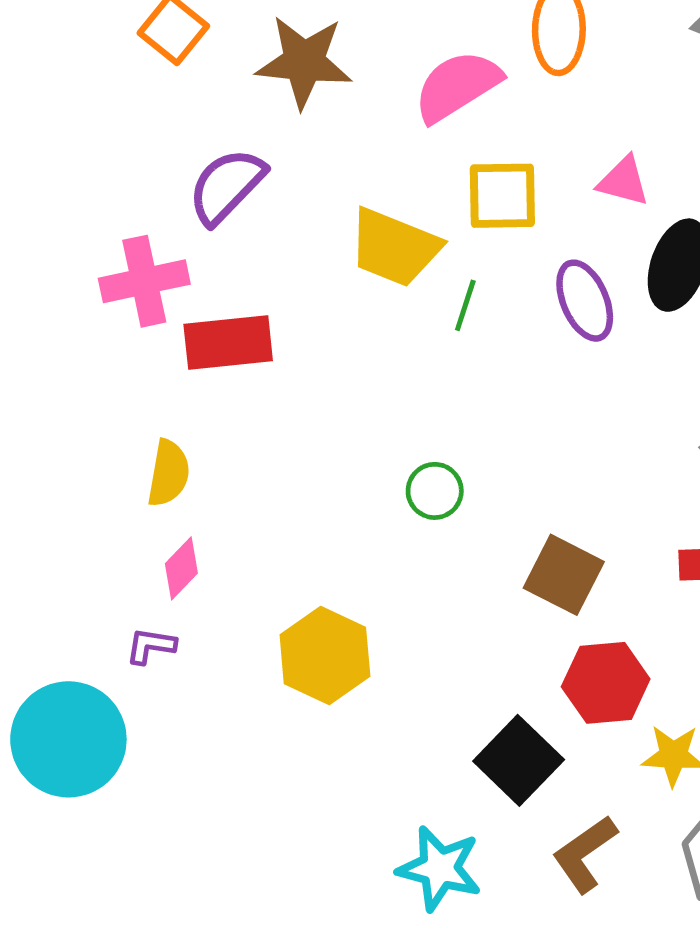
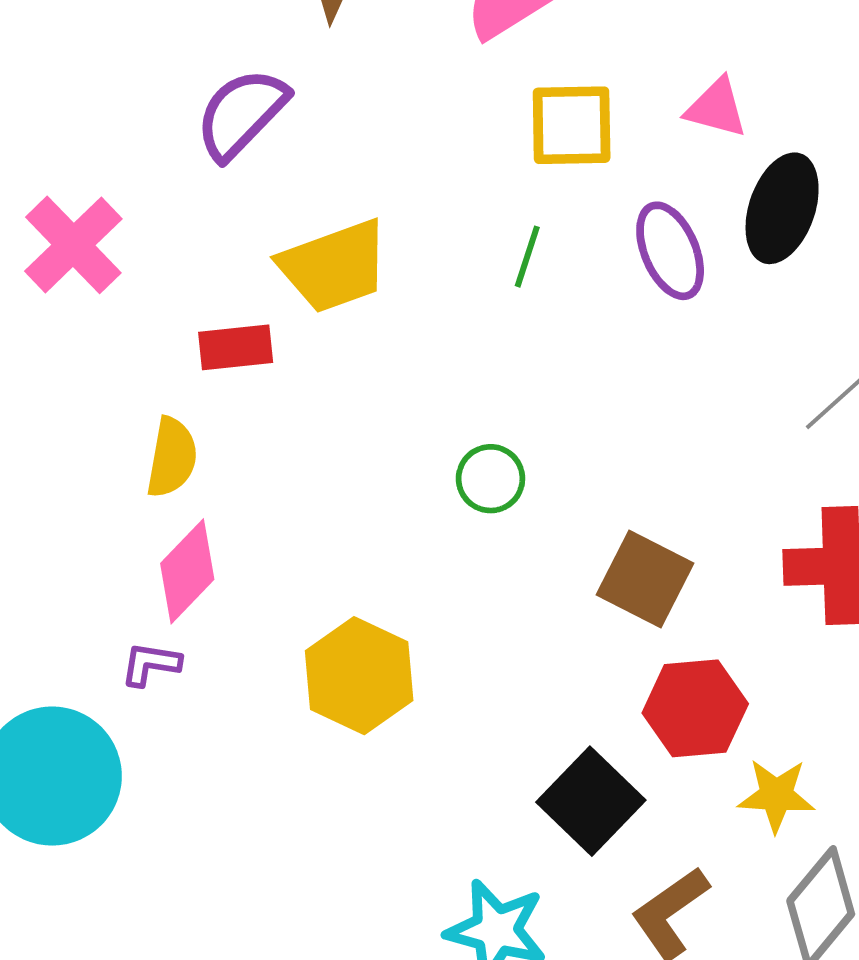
yellow trapezoid: (394, 247) -> (334, 266), moved, turned -42
pink cross: (144, 281) -> (73, 245), moved, turned -32
red rectangle: (228, 343) -> (236, 347), moved, size x0.7
pink diamond: (181, 568) -> (187, 571), size x1.4

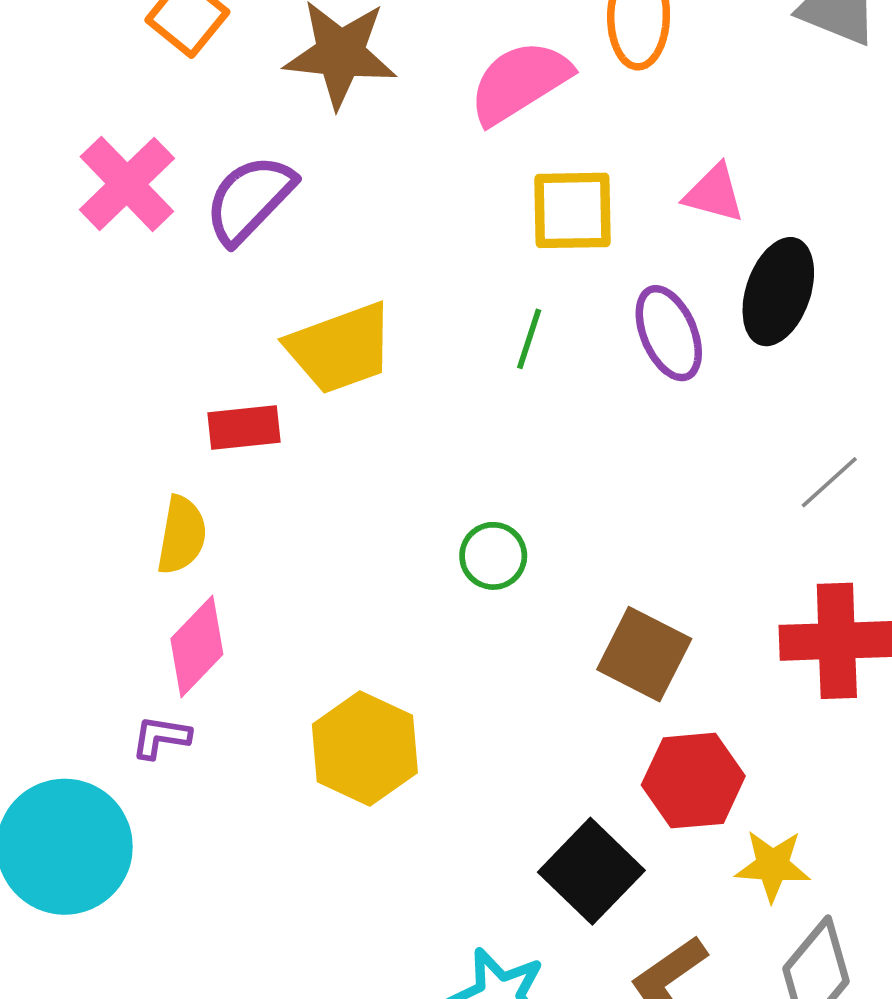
pink cross: (73, 245) -> (127, 184), moved

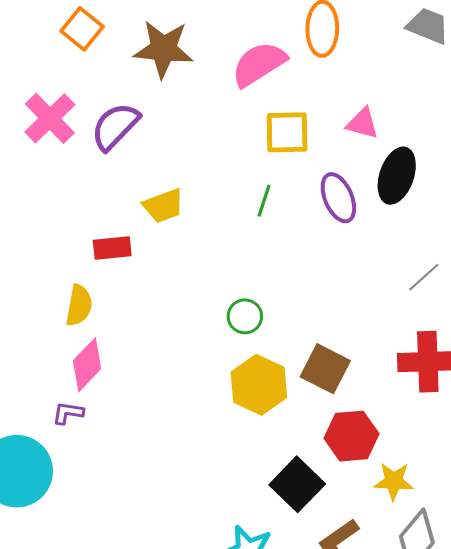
yellow trapezoid: (340, 348) -> (163, 206), size x0.7
yellow hexagon: (365, 748) -> (259, 385), moved

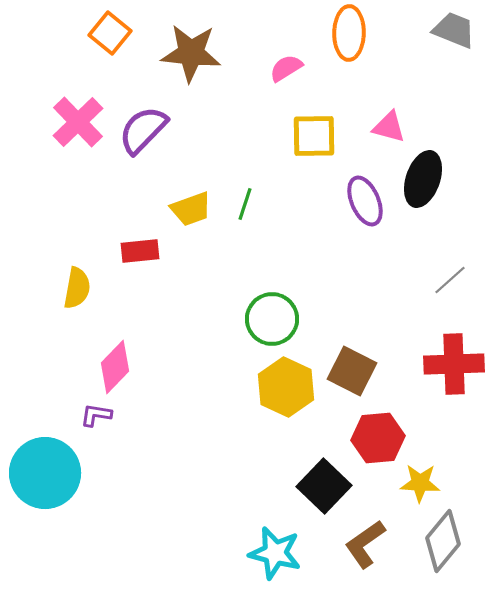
pink semicircle: (259, 64) -> (286, 68), size x0.6
green line: (264, 201) -> (245, 204), moved
yellow semicircle: (79, 305) -> (77, 288), moved
green circle: (245, 316) -> (272, 319), size x1.5

